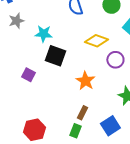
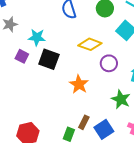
purple square: (28, 75) -> (22, 56), moved
brown rectangle: (82, 113) -> (84, 122), moved

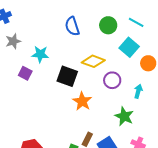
black square: (49, 59) -> (67, 76), moved

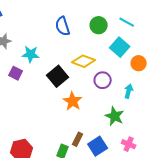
black square: (67, 76) -> (58, 76), turned 30

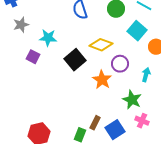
orange star: (73, 101) -> (102, 80), moved
pink cross: (129, 144) -> (142, 121), moved

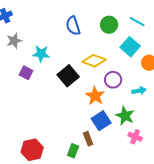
cyan arrow: (146, 75) -> (139, 91), turned 64
brown rectangle: (95, 123) -> (88, 139), turned -48
blue square: (115, 130) -> (101, 121), moved

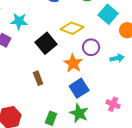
green star: (125, 116) -> (79, 113), moved
brown rectangle: (88, 139) -> (38, 78), moved

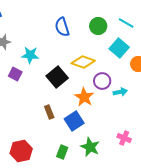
cyan arrow: (117, 58) -> (120, 92), moved
blue square: (79, 88) -> (74, 121), moved

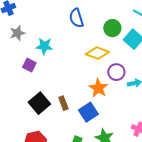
green circle: (98, 26) -> (112, 28), moved
black square: (57, 77) -> (39, 103), moved

